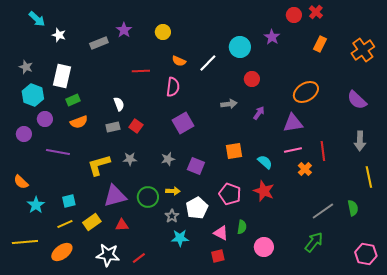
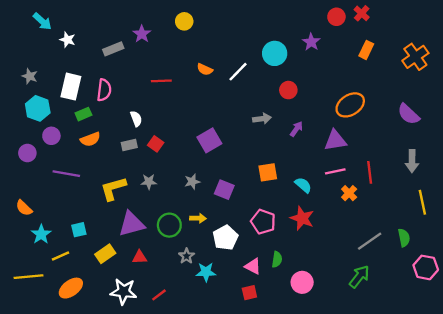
yellow circle: (163, 32) -> (184, 21), moved
pink semicircle: (173, 87) -> (104, 90), moved
gray star: (172, 216) -> (186, 256), moved
yellow line: (65, 224) -> (61, 256), moved
pink hexagon: (366, 254) -> (426, 267), moved

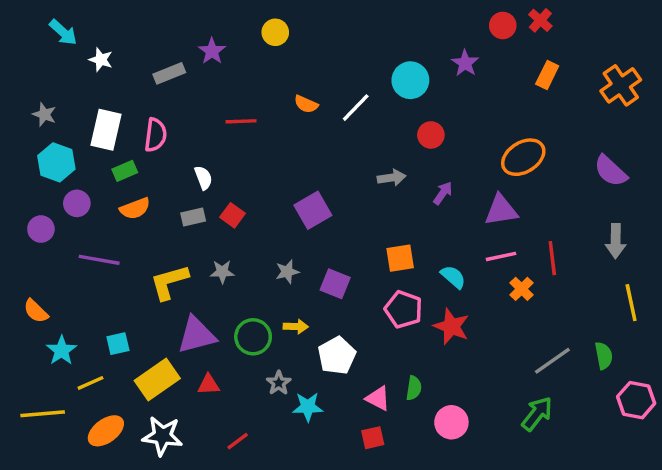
pink pentagon: (263, 222) -> (404, 309), moved
yellow rectangle: (105, 254) -> (157, 380), size x1.4
white star: (124, 292) -> (162, 436), moved

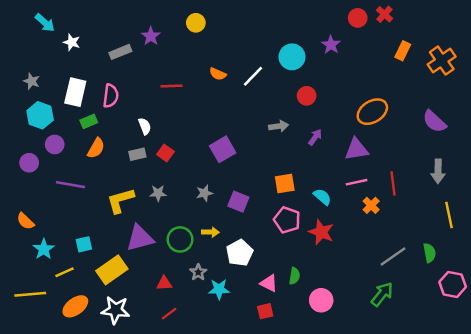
orange rectangle: (547, 75) -> (403, 51), moved
orange semicircle: (135, 208) -> (96, 148), turned -40
red triangle: (209, 385) -> (164, 283), moved

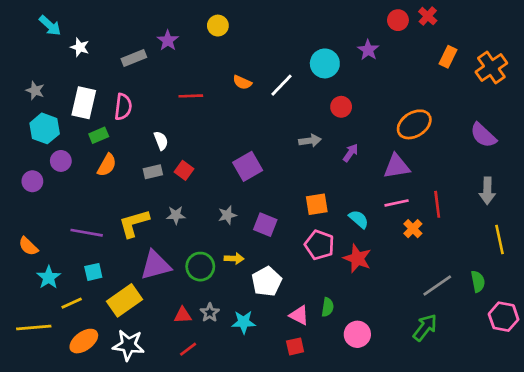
purple line: (70, 185) -> (87, 233), moved
gray star: (198, 272) -> (210, 313), moved

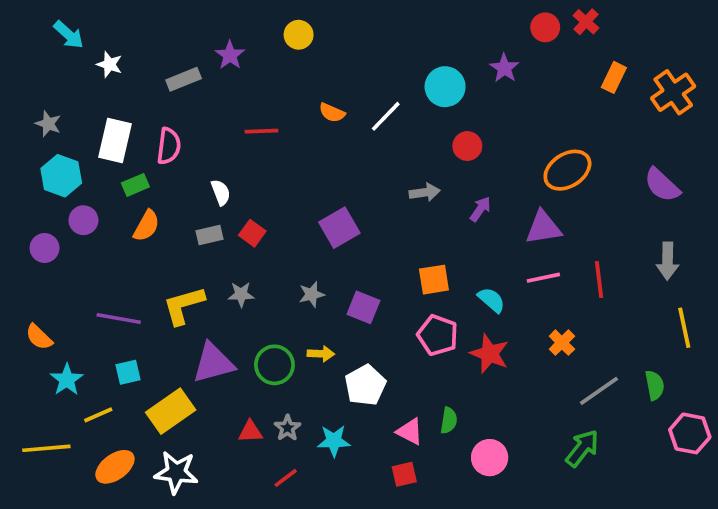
orange cross: (413, 229) -> (562, 343), moved
red line: (188, 349) -> (286, 478), moved

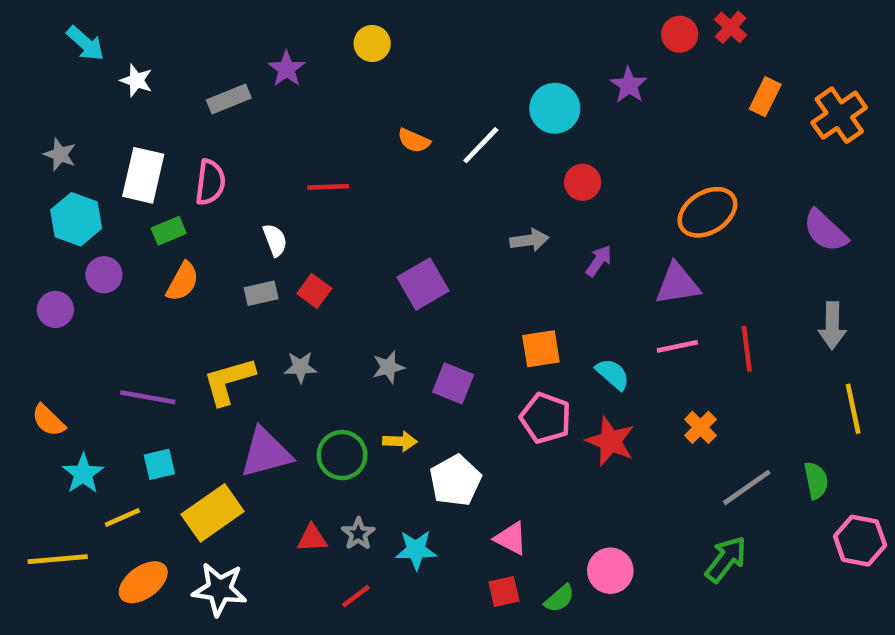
red line: (261, 131) -> (328, 187), moved
green semicircle: (449, 420) -> (559, 598), moved, turned 40

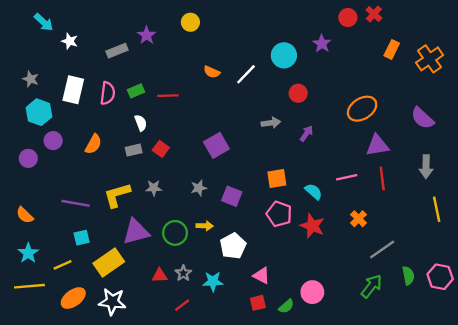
green rectangle: (169, 231) -> (136, 91), moved
purple triangle: (677, 284) -> (377, 145), moved
cyan star: (83, 474) -> (28, 253), moved
green semicircle: (816, 481) -> (408, 276), moved

